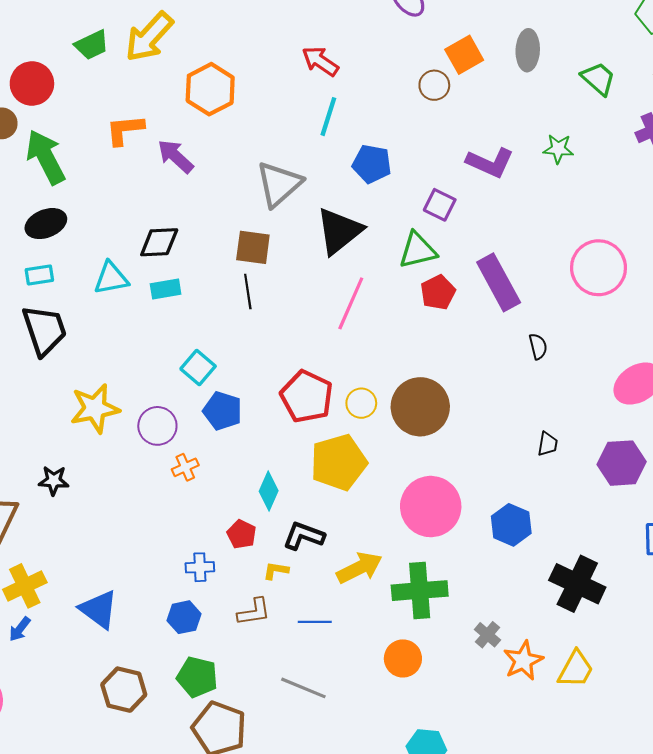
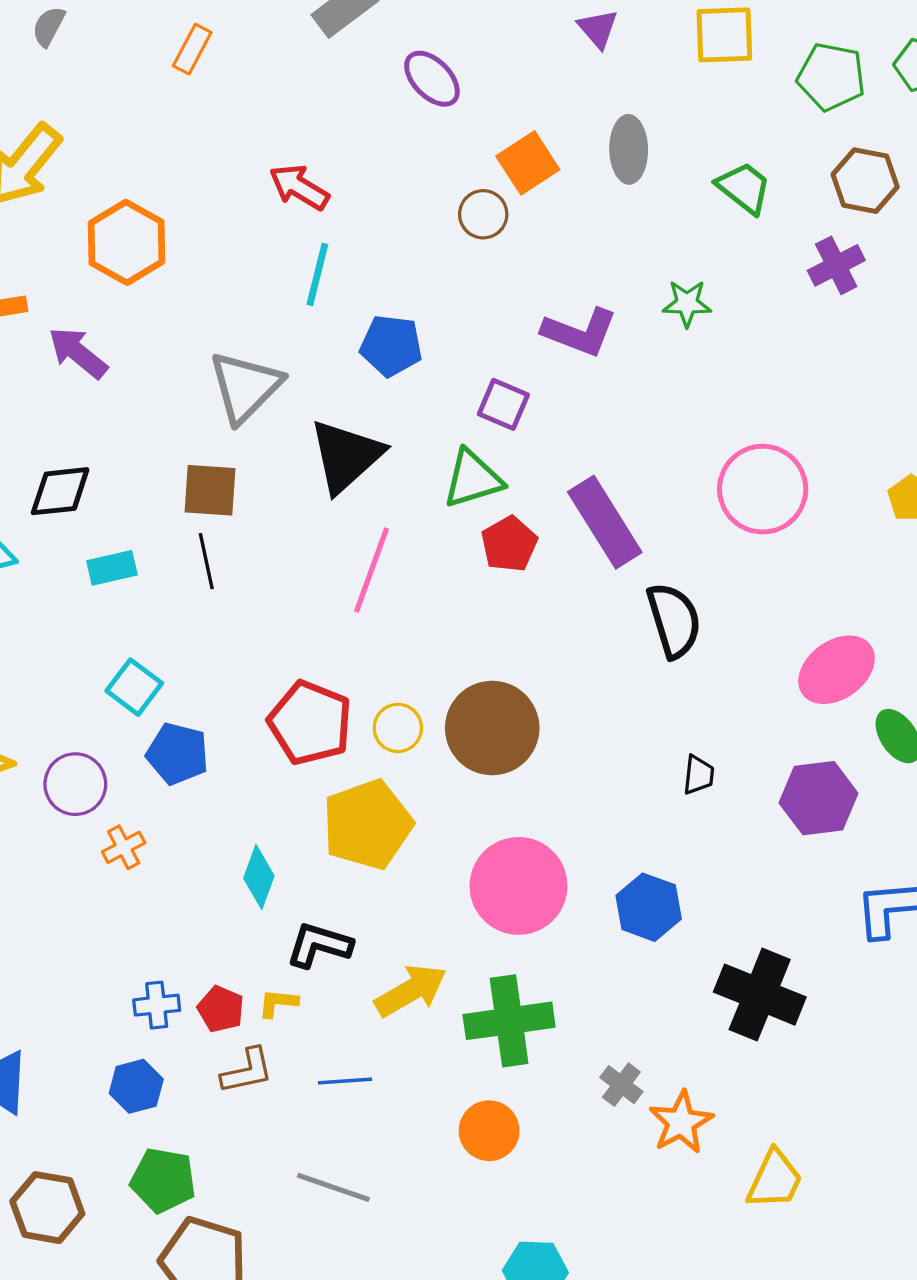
cyan rectangle: (166, 289) -> (112, 568), moved
black semicircle: (538, 346) -> (674, 620), size x1.8
red pentagon: (241, 534) -> (221, 1009), moved
yellow trapezoid: (576, 669) -> (775, 1180), moved

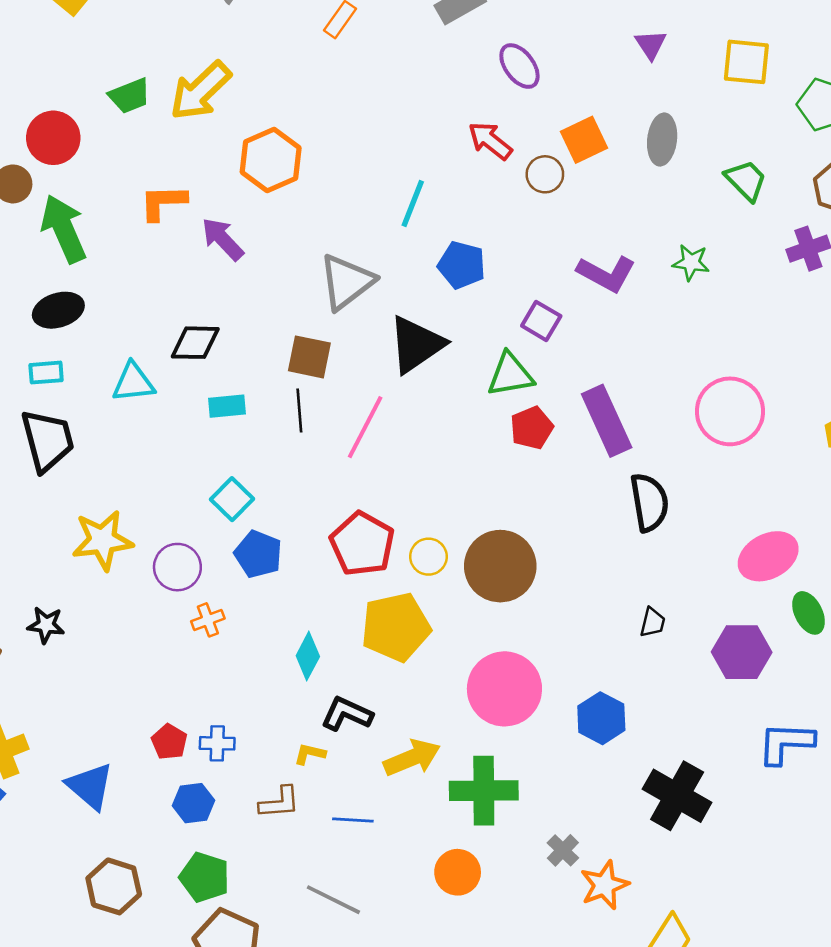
red arrow: (299, 187) -> (490, 141), moved
pink line: (371, 570) -> (365, 427), moved
red pentagon: (221, 1009) -> (169, 742), moved

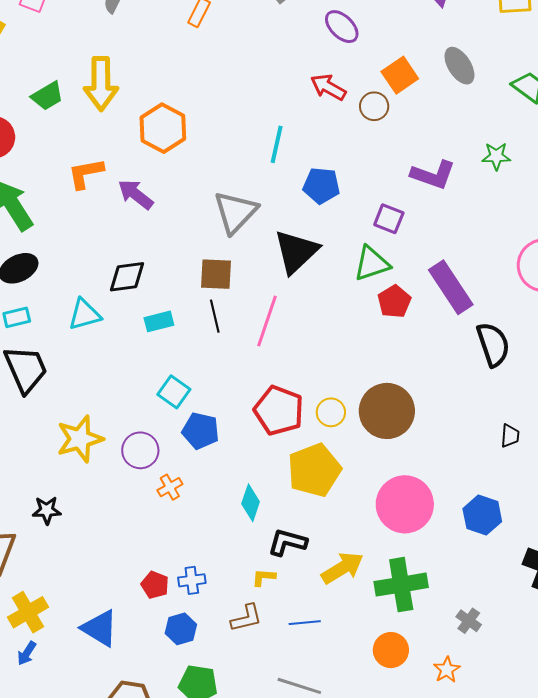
yellow arrow: (200, 91) -> (101, 84), turned -38
gray ellipse: (662, 140) -> (459, 66), turned -30
orange star: (604, 885) -> (447, 670), moved, size x0.7

